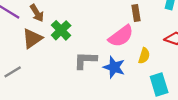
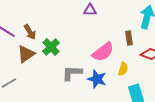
brown rectangle: (136, 13) -> (129, 38), moved

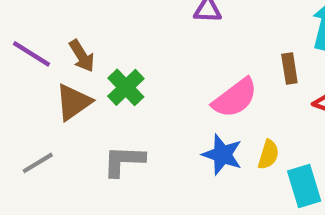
yellow semicircle: (123, 69) -> (268, 155), moved
gray L-shape: (72, 73) -> (124, 161), moved

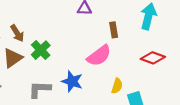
brown rectangle: (289, 69) -> (114, 30), moved
blue star: (222, 155) -> (72, 81), moved

